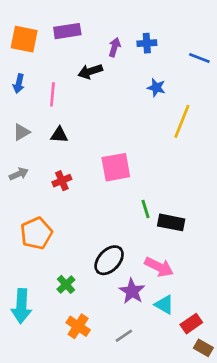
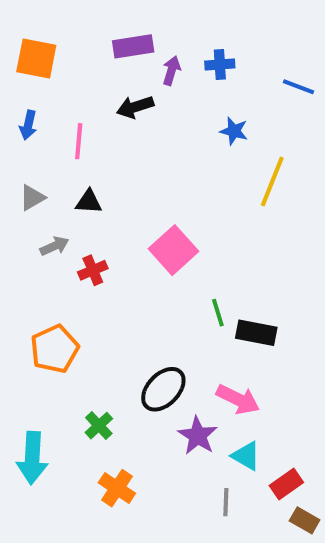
purple rectangle: (67, 31) -> (133, 46), moved
pink square: (116, 167) -> (173, 250), turned -32
gray arrow: (19, 174) -> (54, 246), moved
gray line: (124, 336) -> (226, 502), moved, turned -54

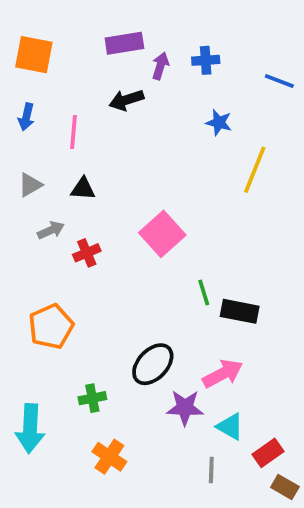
pink arrow: (238, 399) -> (223, 374), turned -54
green cross: (99, 426) -> (92, 398), turned 32
purple star: (198, 436) -> (185, 408), turned -30

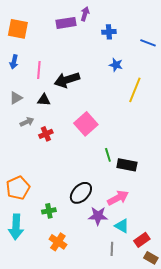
purple arrow: (160, 66) -> (85, 14), moved
black arrow: (126, 100) -> (67, 80), moved, size x1.4
orange pentagon: (51, 326) -> (18, 188), moved

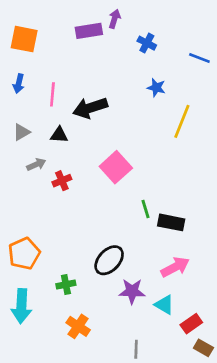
blue cross: (109, 32) -> (147, 43), turned 32
pink arrow: (118, 198) -> (175, 267), moved
gray line: (112, 249) -> (136, 349), moved

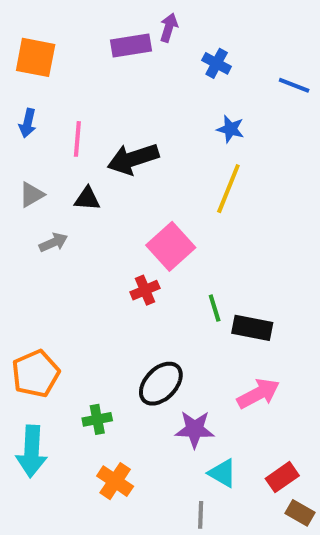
yellow line: (182, 121) -> (228, 189), moved
red cross: (62, 181) -> (145, 290), moved
cyan triangle: (164, 305) -> (223, 473), moved

